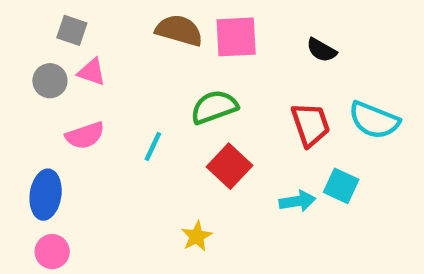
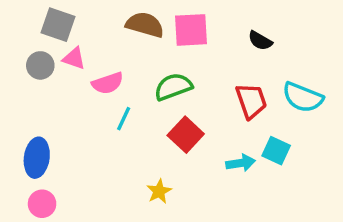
gray square: (72, 30) -> (58, 25), size x1.4
pink semicircle: (85, 135) -> (108, 83), moved

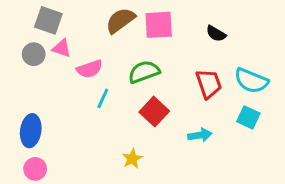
brown semicircle: (145, 25) -> (120, 20), turned -52
cyan square: (276, 151) -> (248, 117), moved

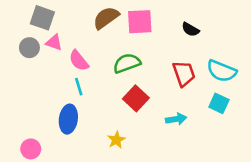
pink semicircle: (90, 69) -> (79, 61), turned 70
cyan line: (103, 98) -> (79, 87), moved, turned -42
blue ellipse: (31, 131) -> (68, 119), moved

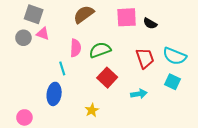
pink square: (140, 22) -> (127, 17), moved
pink semicircle: (79, 61) -> (76, 48), moved, turned -138

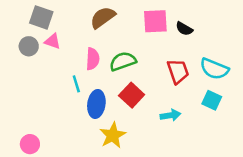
blue ellipse: (54, 94) -> (96, 104), moved
yellow star: (92, 110) -> (113, 135), size x1.5

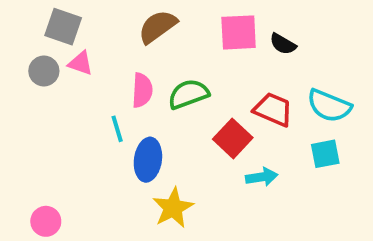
red trapezoid: (178, 71) -> (273, 110), turned -48
red square: (132, 95) -> (233, 138), moved
cyan square: (212, 100) -> (325, 154), turned -36

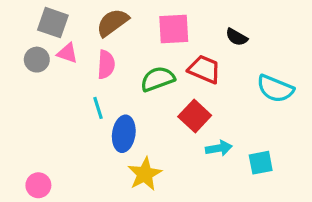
brown semicircle: (158, 27) -> (112, 23), moved
pink square: (239, 32) -> (174, 29), moved
pink semicircle: (142, 90) -> (106, 64), moved
red trapezoid: (273, 110) -> (204, 69), moved
cyan square: (325, 154) -> (261, 163), moved

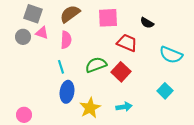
green semicircle: (158, 79) -> (96, 65), moved
blue ellipse: (124, 134) -> (67, 92), moved
cyan arrow: (219, 148) -> (124, 107), moved
cyan square: (261, 163) -> (165, 91), moved, turned -35

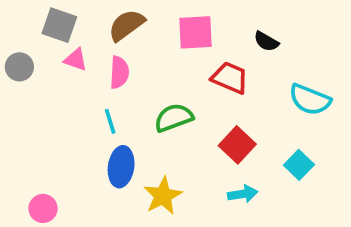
gray circle: (23, 37) -> (19, 67), moved
red square: (121, 72) -> (237, 145), moved
cyan arrow: (124, 107) -> (243, 194), moved

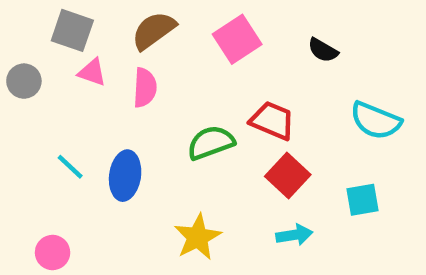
pink square: (195, 32) -> (237, 39), turned -30
red trapezoid: (230, 78) -> (272, 121), moved
cyan line: (110, 121) -> (70, 167), moved, turned -30
cyan square: (299, 165) -> (362, 200), turned 36
blue ellipse: (121, 167) -> (125, 176), moved

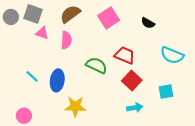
gray circle: (24, 81) -> (11, 17), moved
green semicircle: (211, 143) -> (96, 65), turned 45
yellow star: (198, 237) -> (75, 107), moved, turned 30

